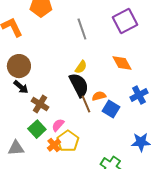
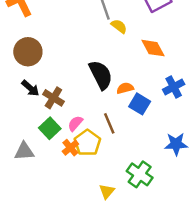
yellow semicircle: (81, 67) -> (119, 26), moved, turned -88
black arrow: (21, 87) -> (30, 88), moved
brown line: (86, 104) -> (109, 123), moved

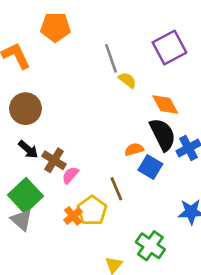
black semicircle: (101, 75) -> (163, 134), moved
pink semicircle: (75, 123) -> (70, 175), moved
green square: (50, 128) -> (26, 196), moved, size x1.4
gray triangle: (24, 151) -> (21, 220), turned 45

